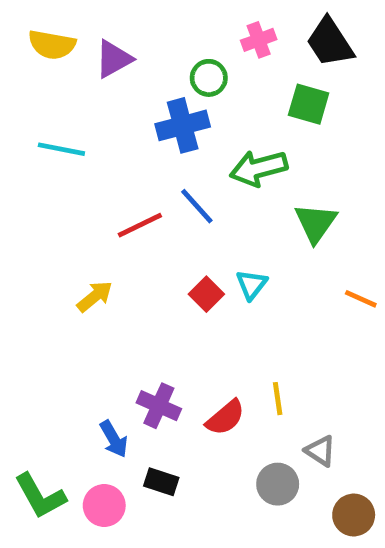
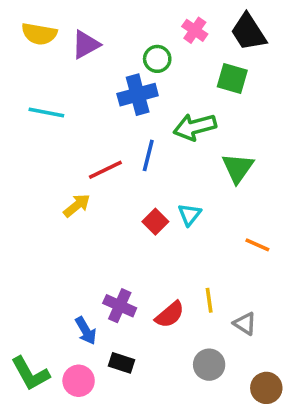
pink cross: (259, 40) -> (195, 30), turned -35
blue line: (197, 206) -> (148, 155), turned 56
yellow arrow: (95, 296) -> (77, 206), moved
orange line: (361, 299) -> (257, 245), moved
gray triangle: (320, 451) -> (245, 324), moved

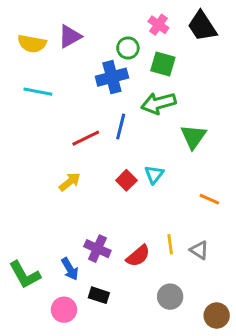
yellow semicircle: (39, 34) -> (32, 44), moved
green square: (232, 79) -> (163, 64), moved
yellow arrow: (77, 206) -> (70, 182), moved
gray triangle: (245, 324) -> (199, 250), moved
green L-shape: (30, 374) -> (25, 275), moved

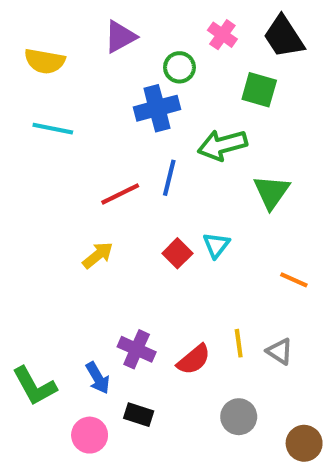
purple triangle: (70, 36) -> (120, 37), moved
green square: (163, 64) -> (259, 90), moved

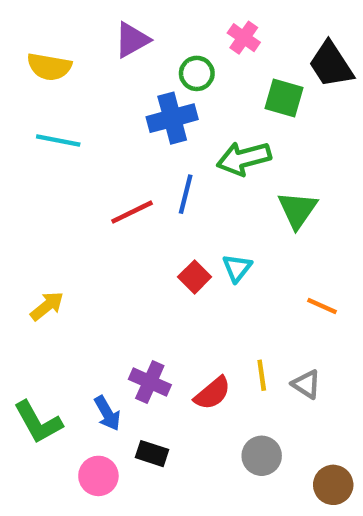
black trapezoid: (284, 37) -> (331, 64), moved
yellow arrow: (98, 255) -> (47, 306), moved

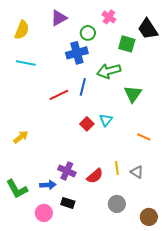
yellow semicircle: (49, 67) -> (22, 30), turned -78
blue arrow: (107, 413) -> (48, 185), turned -63

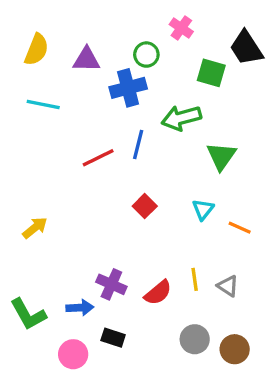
purple triangle: (59, 18) -> (86, 60), moved, turned 30
cyan triangle: (106, 120) -> (203, 209), moved
brown circle: (149, 217) -> (235, 349), moved

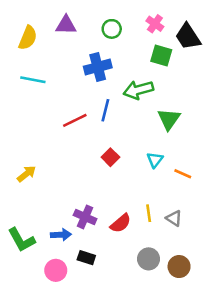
pink cross: (181, 28) -> (155, 24), moved
green circle: (146, 55) -> (112, 29), moved
purple triangle: (86, 60) -> (66, 25), moved

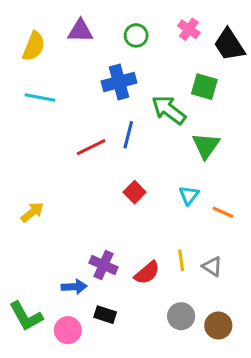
green square: (161, 56) -> (204, 87), moved
green arrow: (138, 90) -> (169, 110), turned 52
green L-shape: (21, 240) -> (26, 316), moved

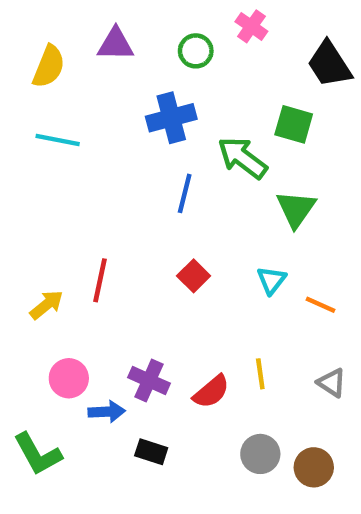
pink cross: (189, 29) -> (251, 26), moved
red line: (91, 147) -> (100, 280), moved, turned -52
gray triangle: (212, 267) -> (332, 383), moved
pink circle: (68, 330) -> (69, 378), moved

